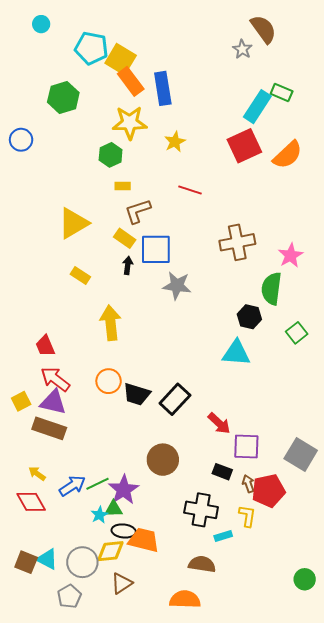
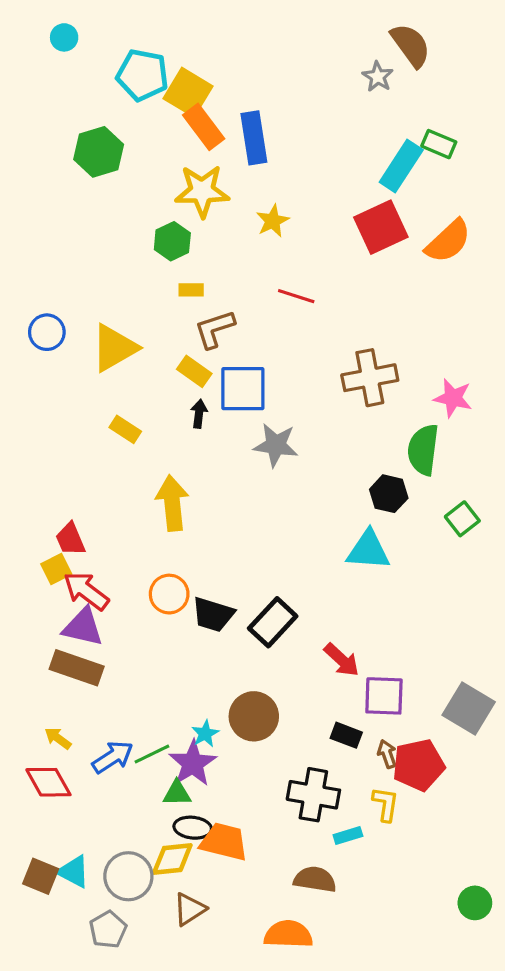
blue circle: (21, 140) -> (47, 332), moved
pink star: (291, 255) -> (453, 398), turned -30
yellow square: (21, 401) -> (56, 569), moved
cyan star: (99, 515) -> (205, 734), moved

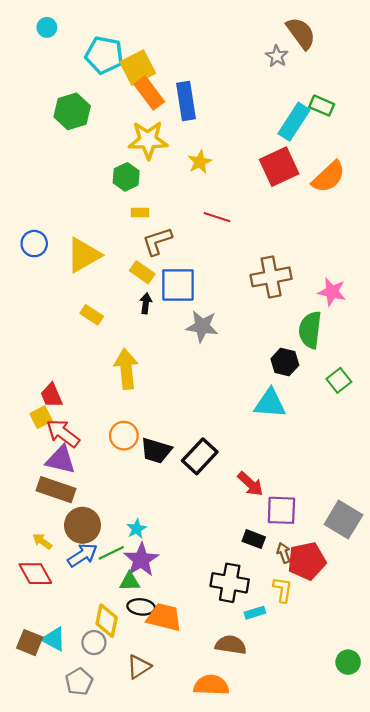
yellow square: (188, 92) -> (138, 68), turned 32
brown circle: (254, 716) -> (82, 525), moved
cyan star: (205, 734) -> (137, 529), moved
yellow diamond: (172, 859) -> (107, 621), moved, turned -72
gray circle: (128, 876) -> (94, 643), size x0.7

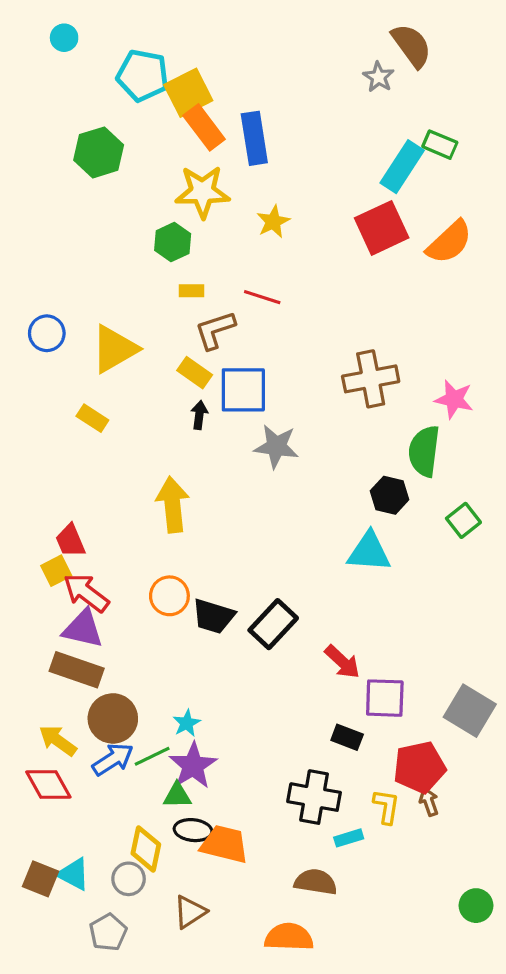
red line: (217, 217) -> (262, 297), moved
yellow rectangle: (92, 315) -> (92, 418), moved
yellow arrow: (42, 541) -> (58, 740), size x1.4
brown arrow: (284, 553) -> (429, 802), moved

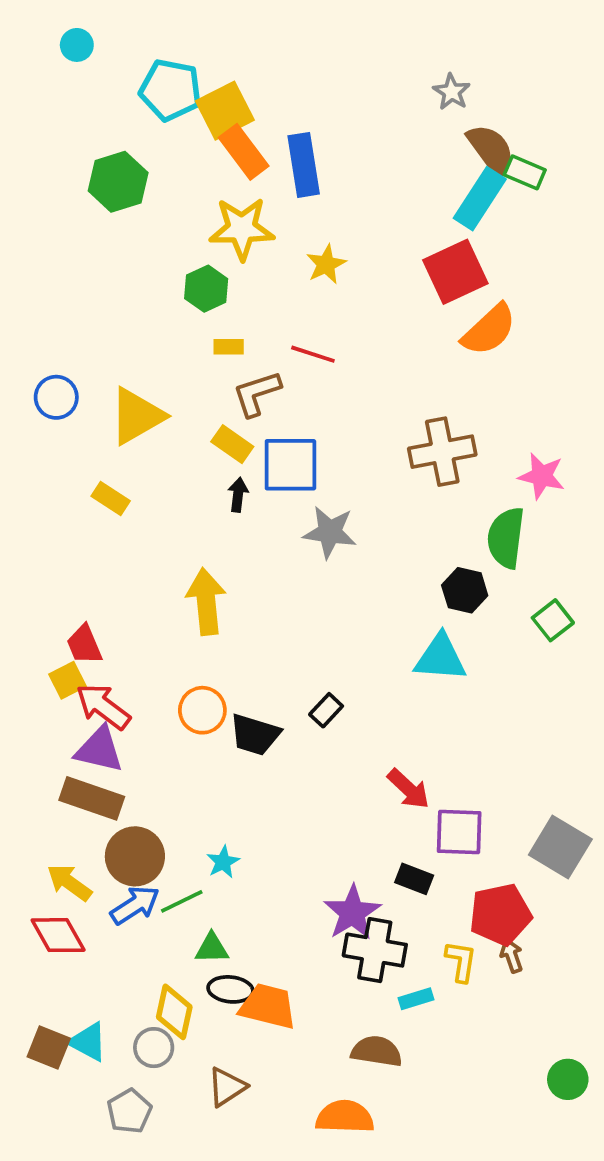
brown semicircle: (412, 46) -> (491, 150), moved
orange semicircle: (449, 242) -> (489, 330), moved
black rectangle: (273, 624) -> (326, 710), moved, size x0.6
purple star: (193, 766) -> (352, 913), moved

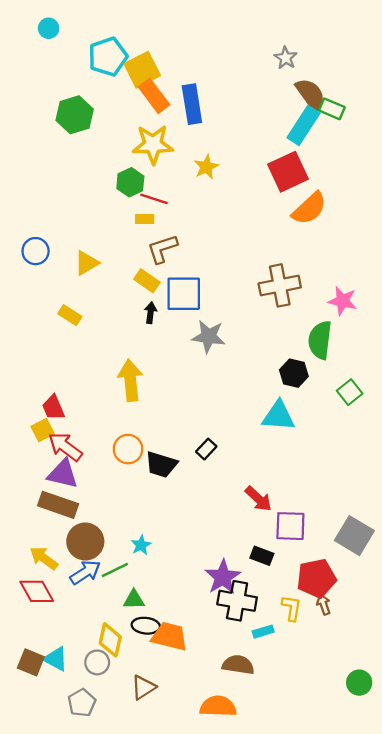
cyan pentagon: (171, 90) -> (108, 57), turned -30
red line: (313, 354) -> (154, 199), moved
yellow triangle: (137, 416) -> (86, 263), size x0.7

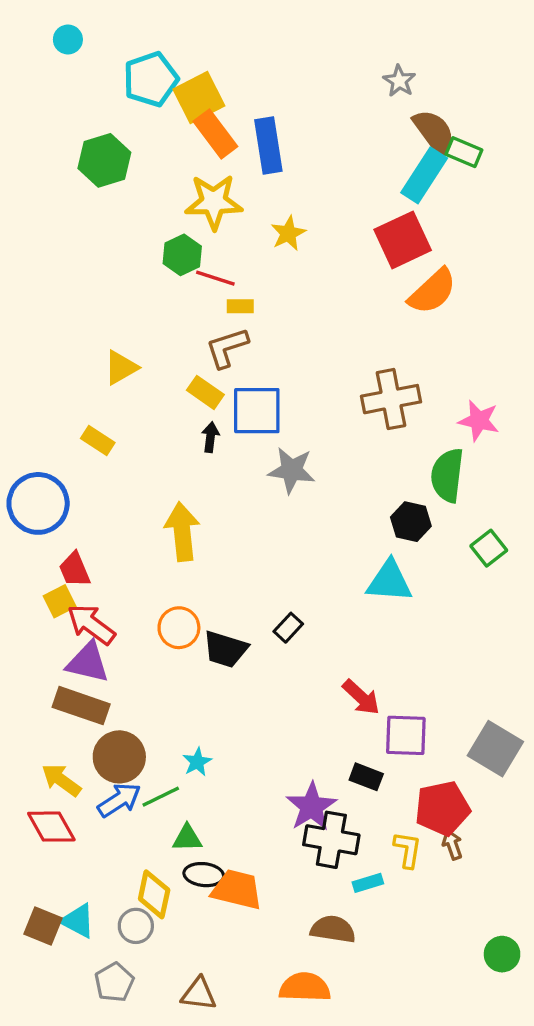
yellow rectangle: (145, 219) -> (240, 306), moved
blue circle: (36, 251) -> (38, 503), moved, size x1.6
brown triangle: (143, 687) -> (199, 994), moved, turned 40

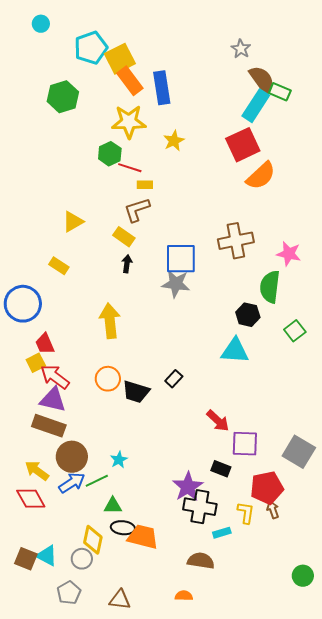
blue square: (257, 411) -> (181, 259), moved
orange semicircle: (305, 987) -> (184, 596), size x0.6

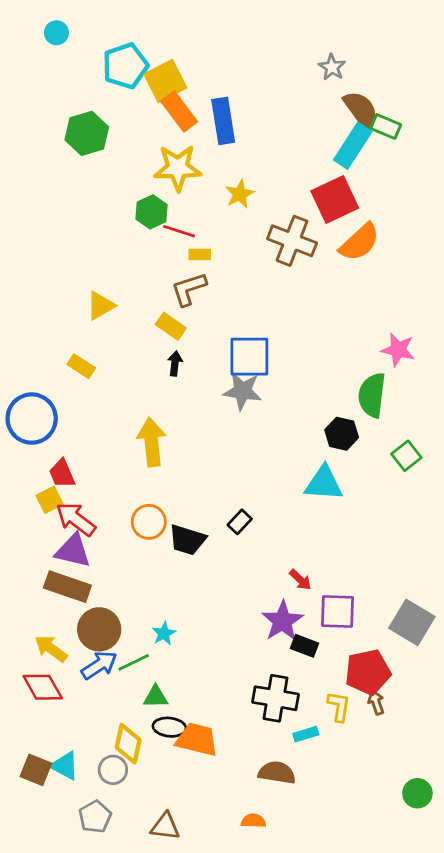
brown cross: (236, 241) -> (292, 241), moved, turned 32
red arrow: (218, 421) -> (300, 580), size x0.7
purple star: (188, 487) -> (282, 621), moved

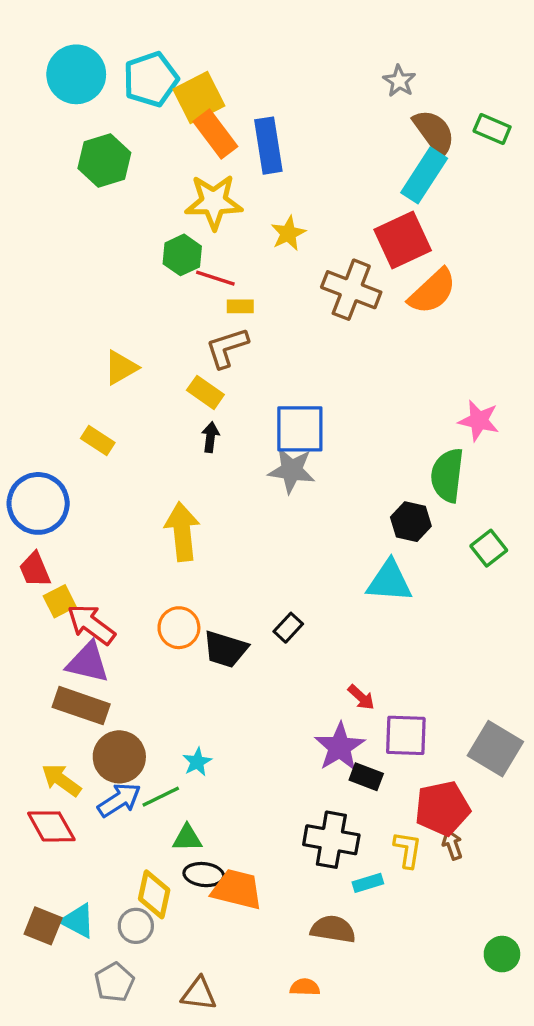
cyan circle: (56, 33) -> (76, 74), moved, size x2.0
green rectangle: (386, 126) -> (492, 129), moved
red trapezoid: (62, 474) -> (35, 570), moved

